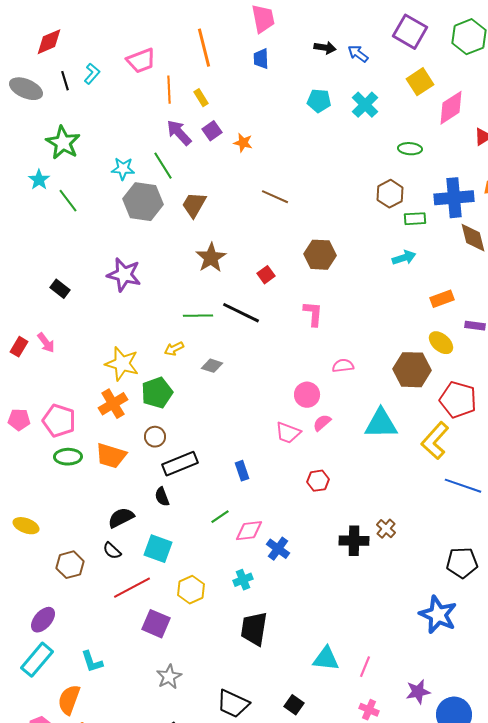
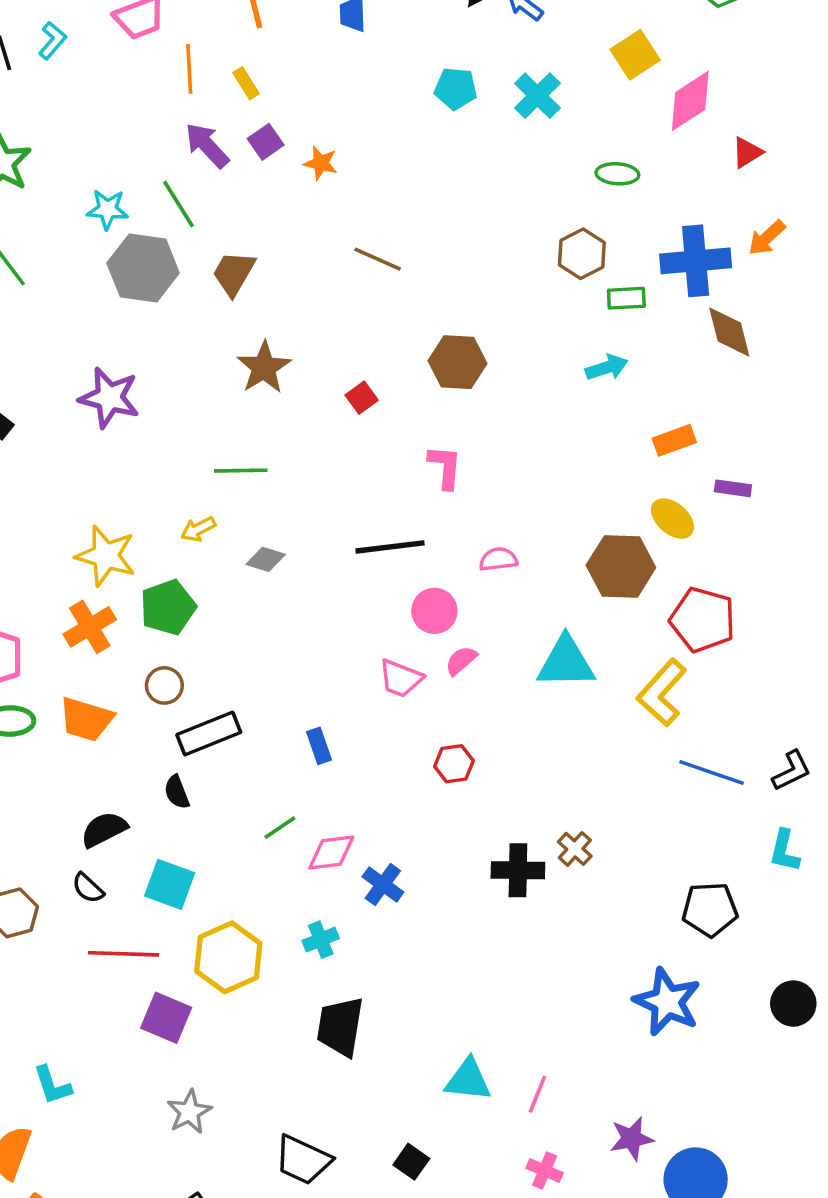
black line: (241, 313) -> (390, 547), moved, turned -33
red line: (132, 588) -> (123, 954), turned 30
yellow hexagon: (191, 590) -> (228, 957), size x1.4

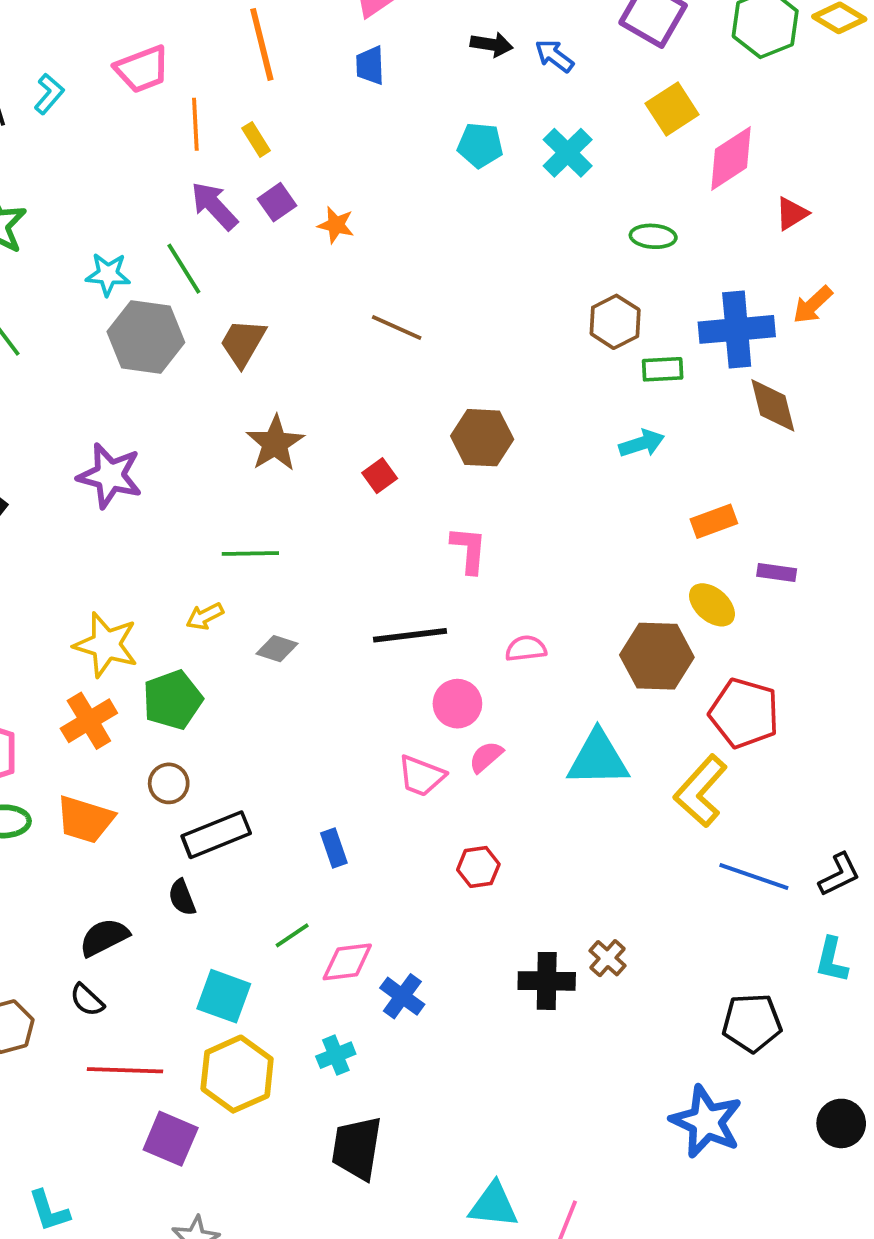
cyan square: (170, 884) -> (224, 996), moved

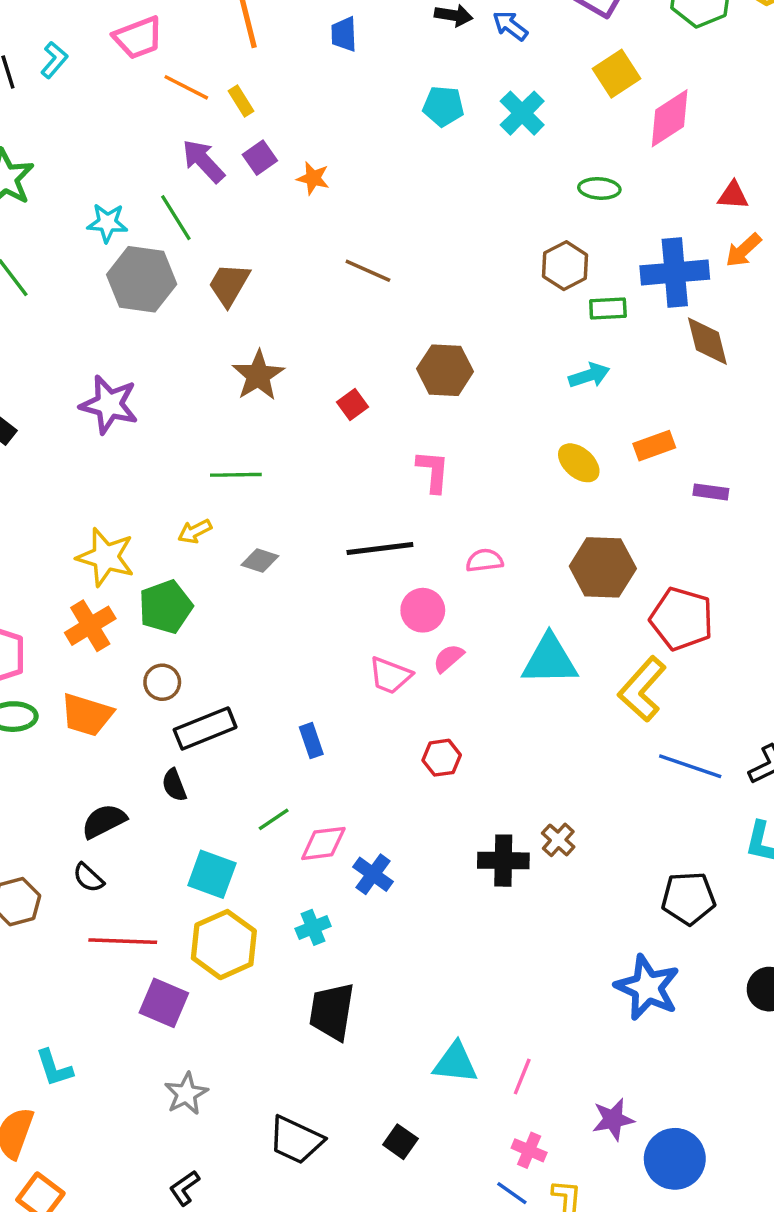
orange line: (195, 124) -> (186, 87), turned -60
red triangle: (792, 214) -> (733, 195), moved, turned 36
yellow ellipse: (712, 605) -> (579, 463), moved

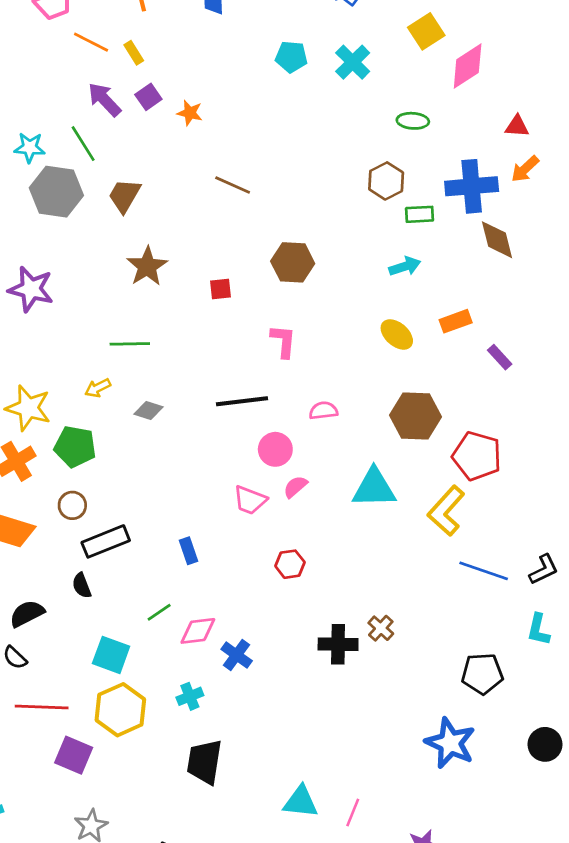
red square: (352, 405) -> (221, 289), turned 30
purple rectangle: (711, 492) -> (500, 357), turned 40
green pentagon: (166, 607) -> (75, 447), turned 30

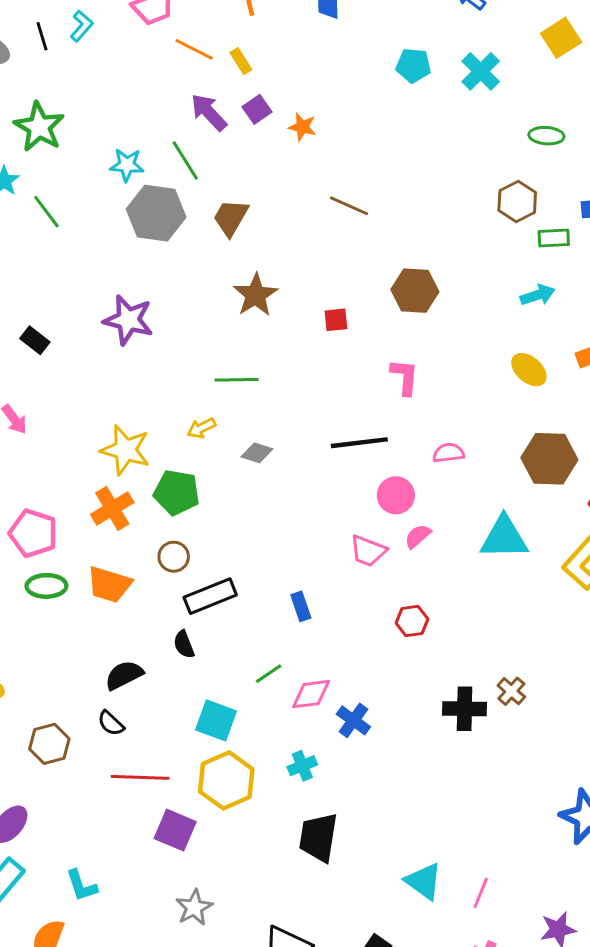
cyan triangle: (301, 802) -> (424, 881), turned 30

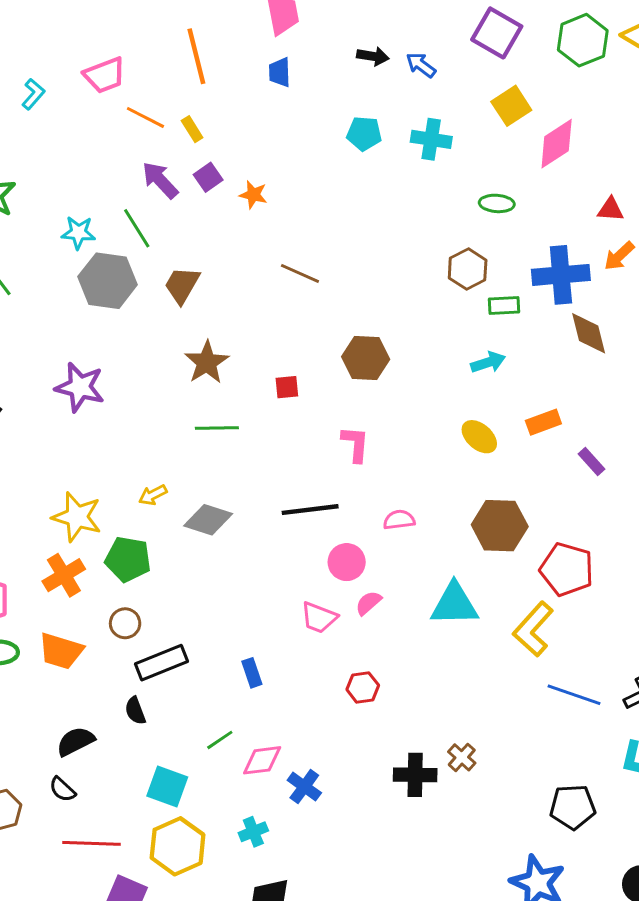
cyan cross: (481, 71) -> (431, 139), turned -36
green line: (237, 380) -> (217, 428), moved
gray diamond: (257, 453) -> (208, 520), size x1.5

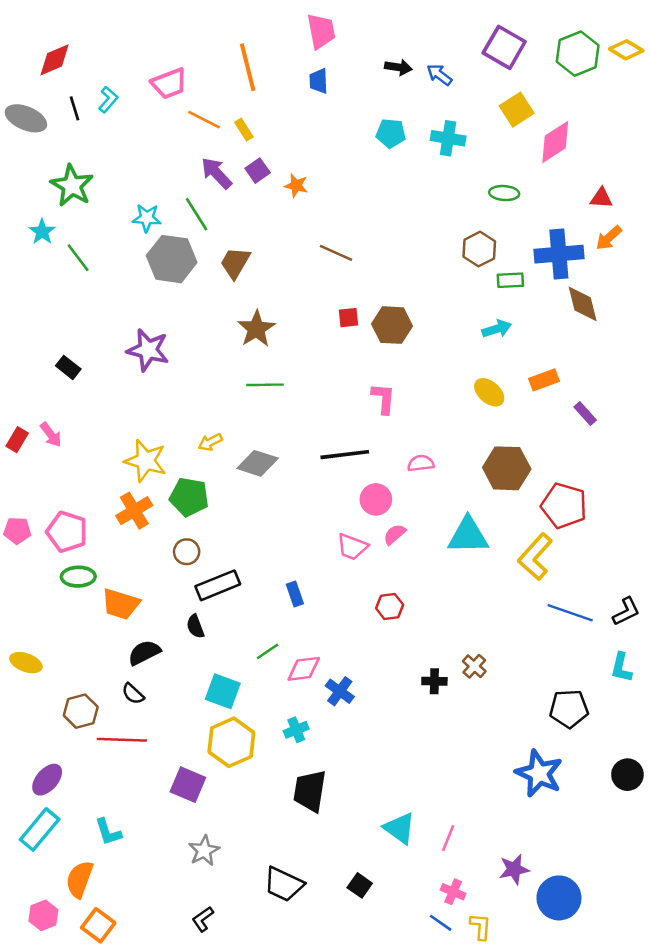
red square: (287, 387) -> (348, 318), moved
orange trapezoid: (61, 651) -> (121, 604), moved
black cross: (415, 775) -> (434, 681), size x0.7
red line: (92, 843) -> (122, 740), moved

